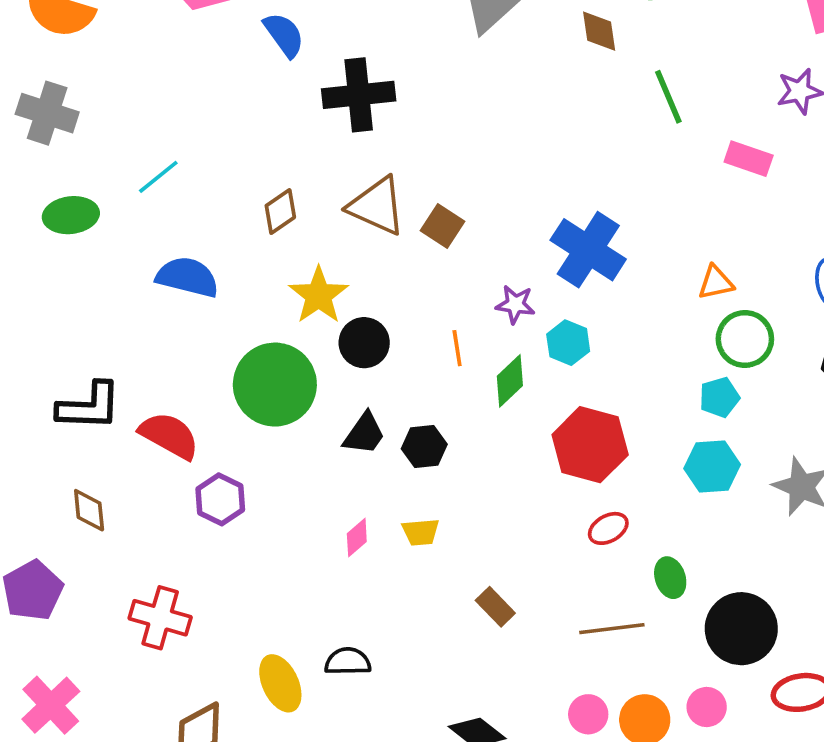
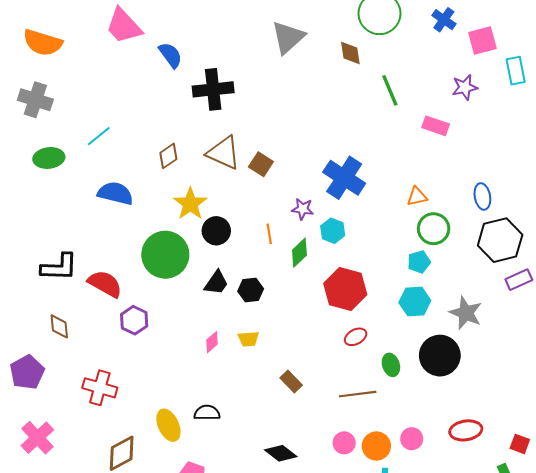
black circle: (741, 629) -> (440, 356), moved

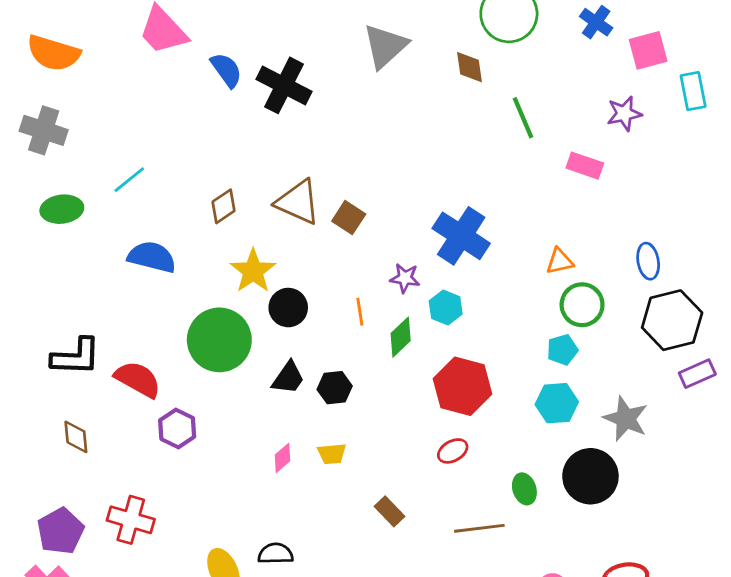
black cross: (213, 89) -> (284, 85), moved, turned 33
red ellipse: (356, 337) -> (453, 451), moved
purple pentagon: (27, 372) -> (60, 531), moved

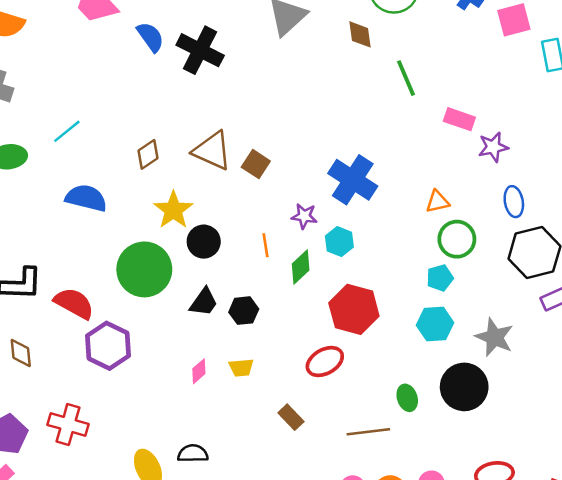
purple star: (624, 114) -> (493, 147), moved
purple hexagon: (177, 428) -> (108, 346), size x1.4
red ellipse: (453, 451) -> (325, 361), moved, size x1.4

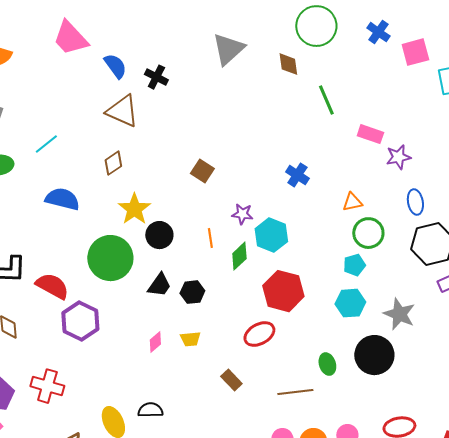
black cross: (200, 50) -> (156, 77), size x0.6
brown triangle: (212, 151) -> (122, 111), moved
blue cross: (353, 180) -> (297, 175), moved, size x0.6
cyan hexagon: (339, 242) -> (271, 235), size x1.4

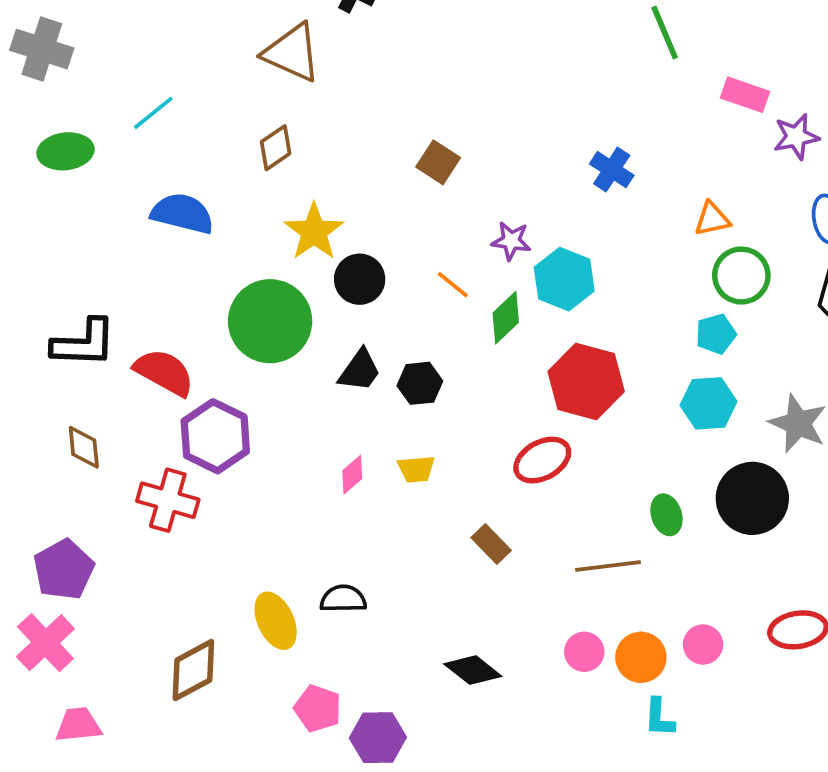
orange line: (210, 238) -> (453, 285), turned -42
red cross: (47, 386) -> (168, 500), moved

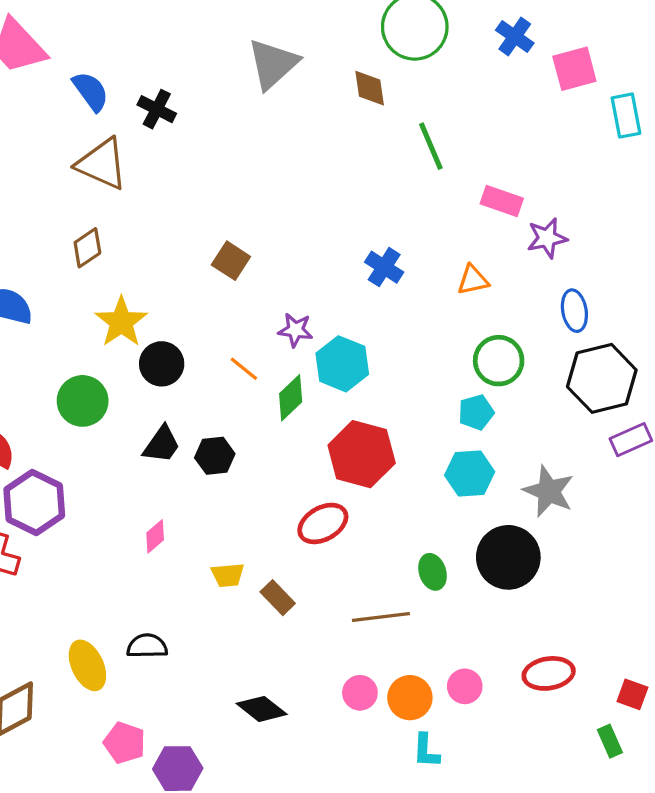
orange triangle: (712, 219) -> (473, 280), moved
green circle: (270, 321) -> (83, 401), size x0.7
yellow trapezoid: (416, 469) -> (228, 575), moved

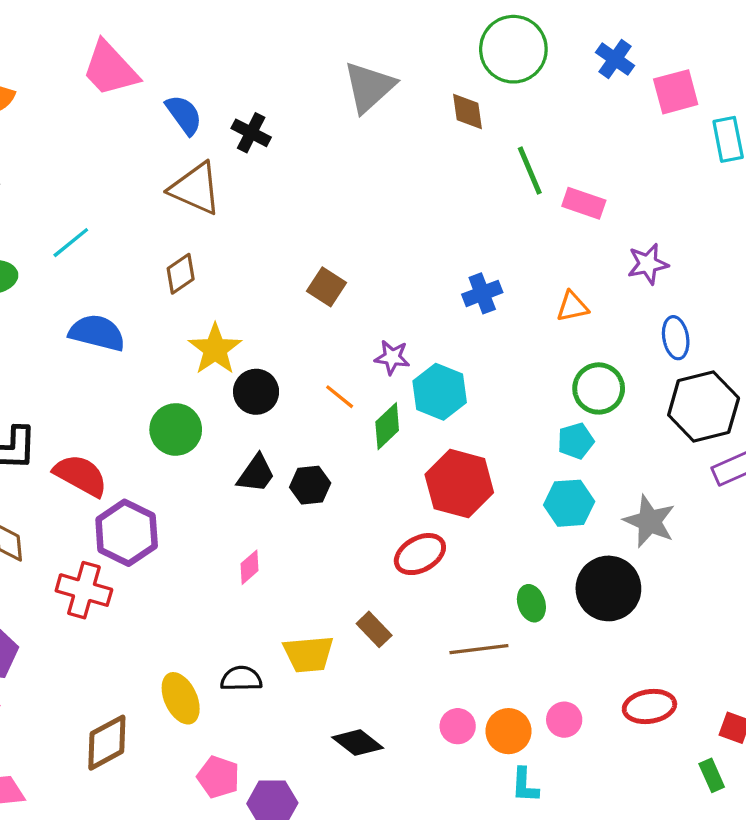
pink rectangle: (502, 201) -> (584, 203), moved
blue cross: (384, 267) -> (482, 293), turned 36
yellow trapezoid: (228, 575) -> (308, 654), moved, size x1.5

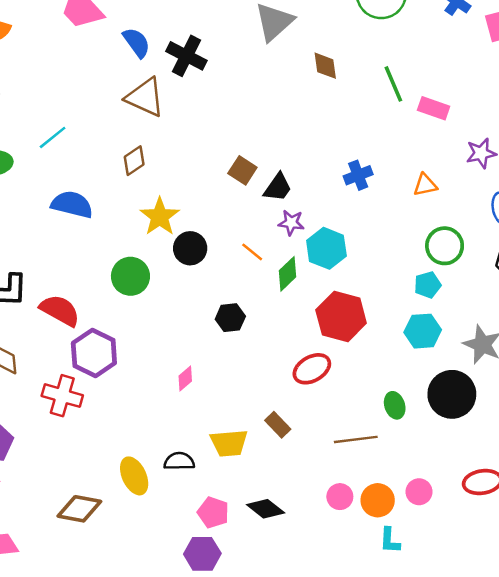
brown diamond: (467, 111) -> (325, 66), moved
black cross: (251, 133) -> (186, 56), size x1.4
black trapezoid: (256, 474) -> (278, 187), moved
brown diamond: (107, 743) -> (79, 509), turned 39
pink pentagon: (218, 777) -> (213, 512), moved

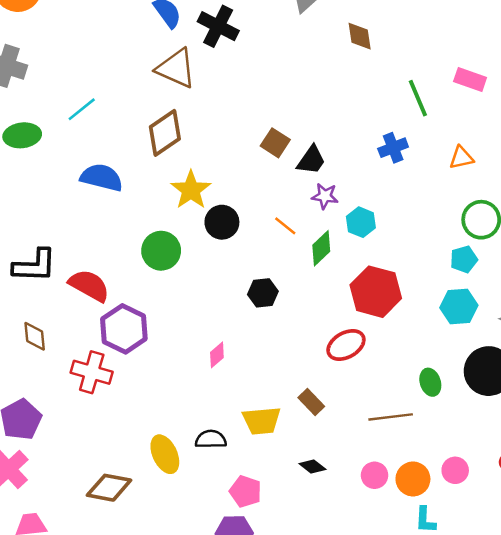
green line: (393, 84) -> (418, 98), moved
brown diamond: (134, 161) -> (165, 133), size x1.5
cyan hexagon: (326, 248) -> (361, 222), size x0.7
black diamond: (266, 509) -> (312, 467), moved, size x0.7

